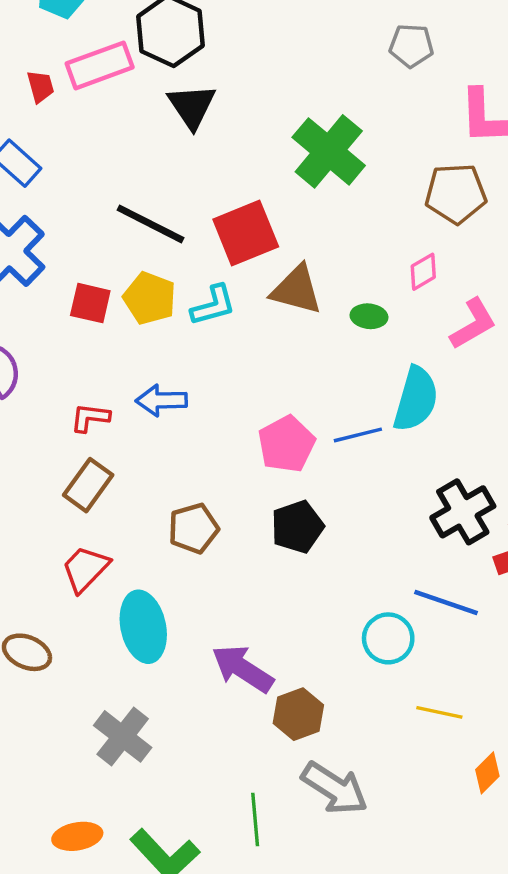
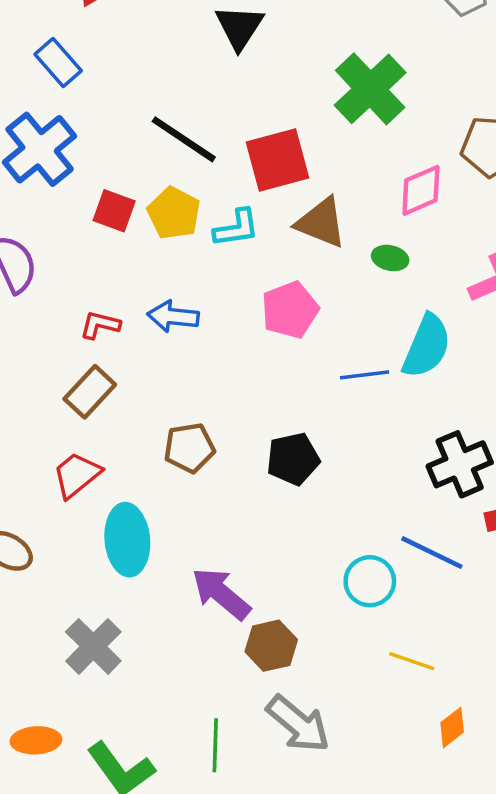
pink diamond: (423, 272) -> (421, 190), moved, size x1.4
pink pentagon: (286, 444) -> (290, 310), moved

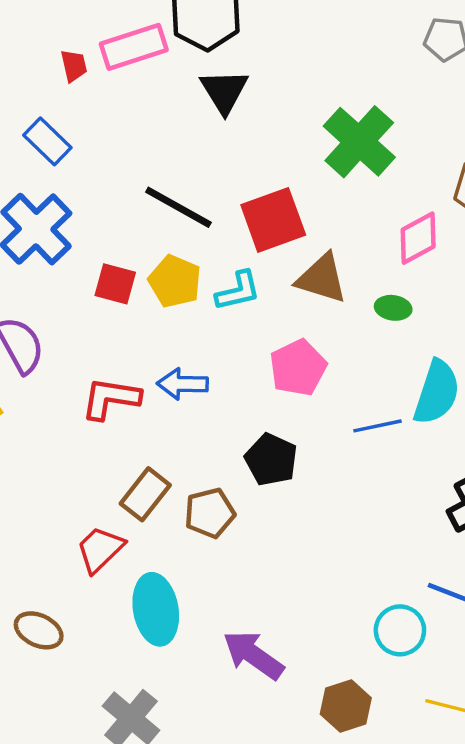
red L-shape: (100, 325) -> (111, 398), size x1.5
brown rectangle: (90, 392) -> (145, 494), moved
black pentagon: (293, 459) -> (271, 460), moved, turned -30
brown hexagon: (271, 646) -> (346, 706), moved

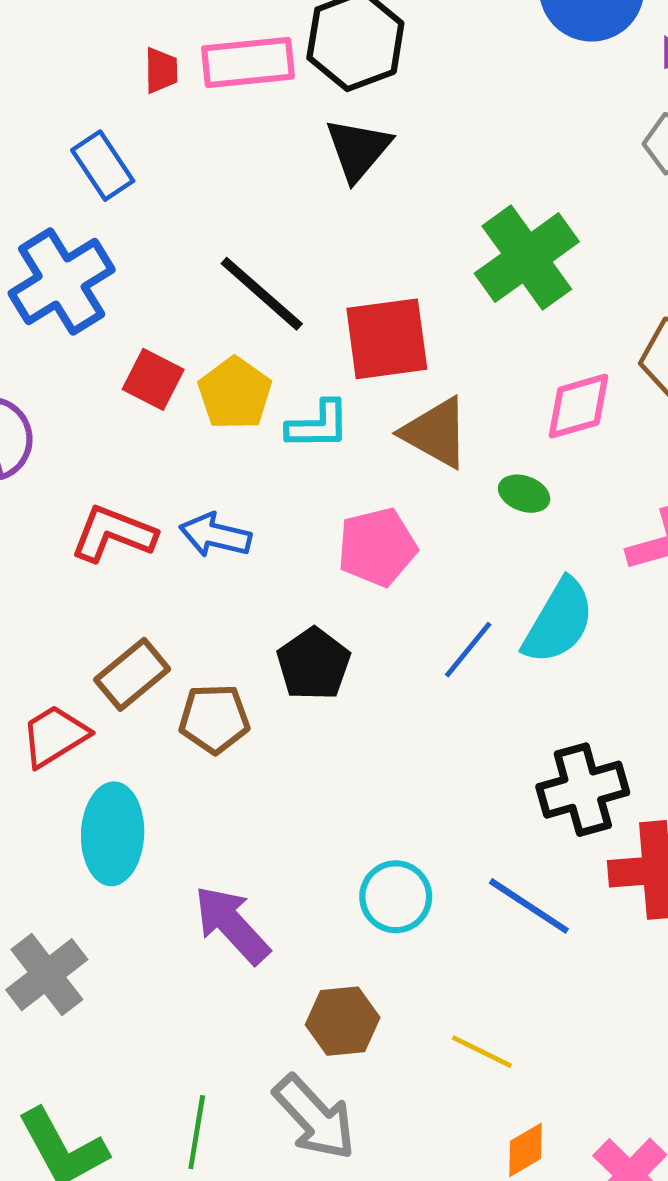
blue line: (378, 426) -> (468, 650), turned -51
cyan circle: (400, 630) -> (396, 897), moved

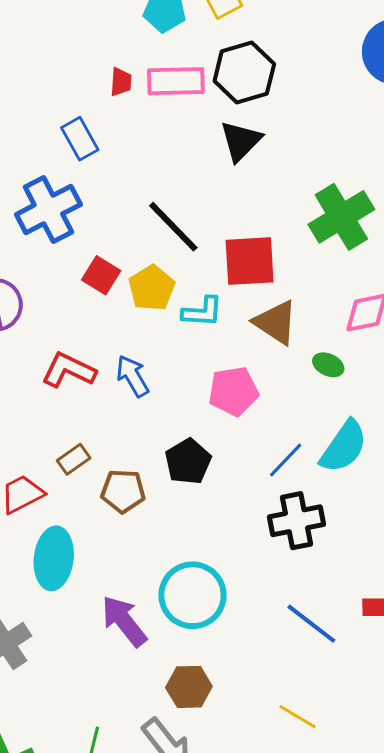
blue arrow: (215, 535) -> (133, 376), turned 42
brown rectangle: (132, 674) -> (74, 459), size x0.7
black cross: (583, 790) -> (297, 521), moved
cyan circle: (396, 897) -> (192, 595), moved, size x1.5
yellow line: (482, 1052) -> (298, 717), moved

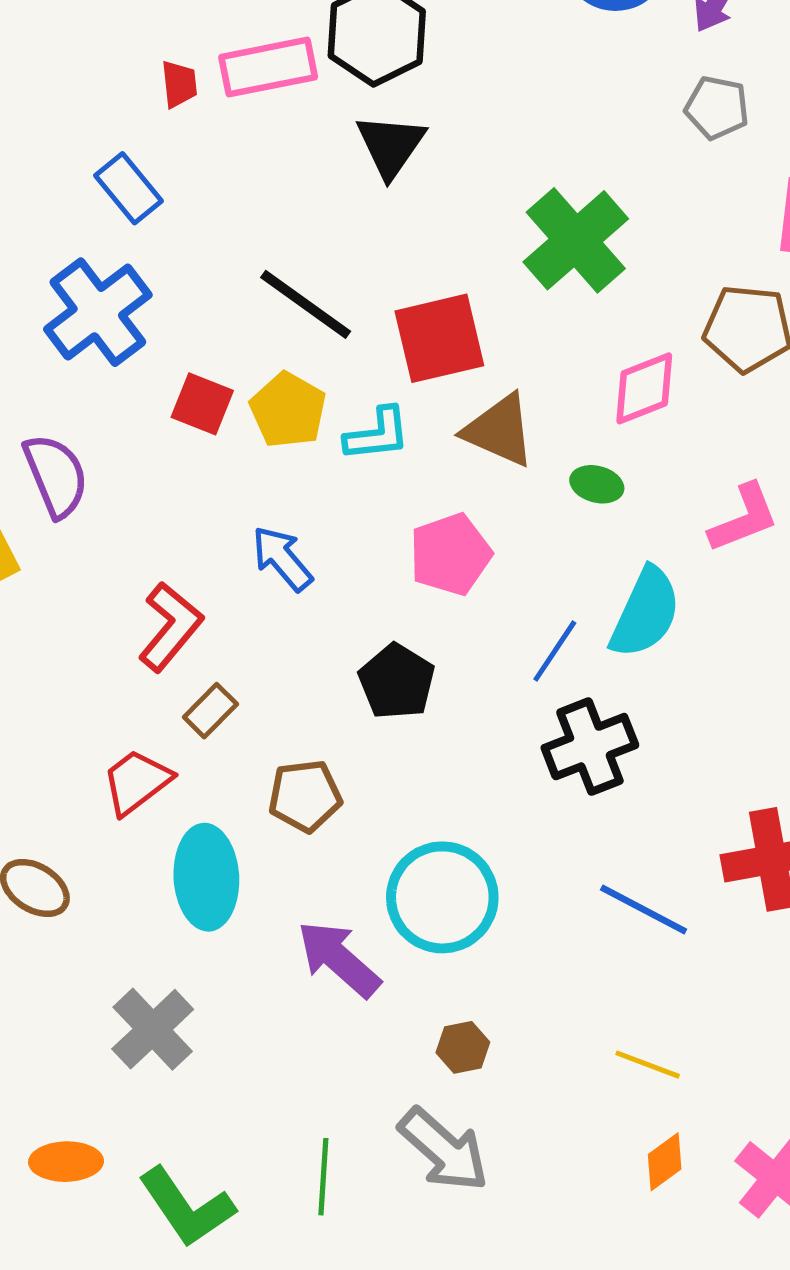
red L-shape: (69, 370) -> (170, 627), moved, turned 114
brown pentagon: (123, 491) -> (305, 796), moved
brown hexagon: (189, 687) -> (463, 1047), size x0.7

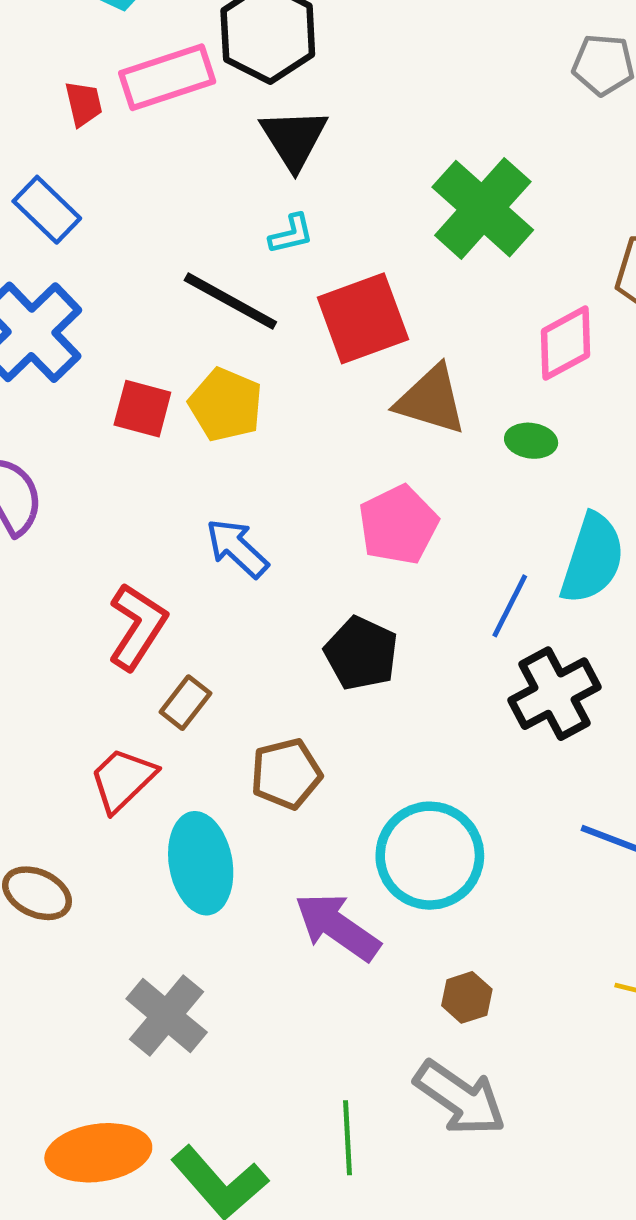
cyan L-shape: (377, 434) -> (291, 234), moved, size x0.7
orange ellipse: (66, 1162) -> (98, 1153), size x1.5

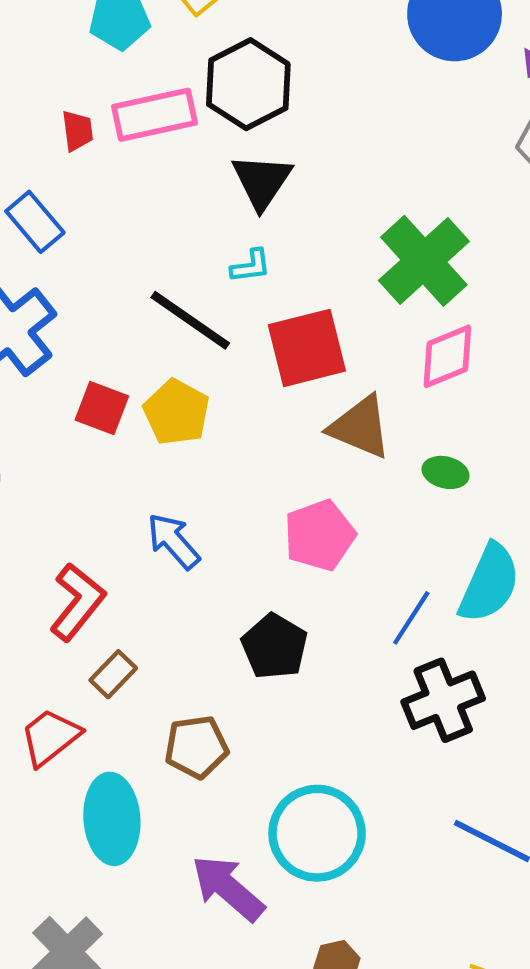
pink diamond: (566, 343) -> (447, 356), moved

